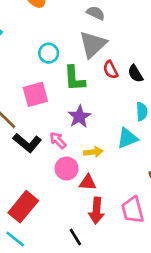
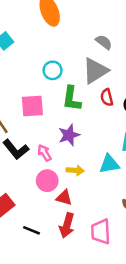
black line: (75, 237) -> (32, 230), moved, turned -48

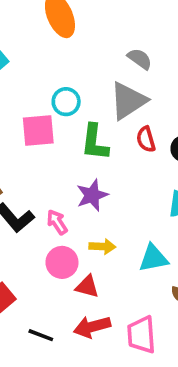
pink square: (32, 106) -> (38, 130), moved
cyan triangle: (109, 164) -> (153, 258), moved
red arrow: (67, 225) -> (92, 327), turned 60

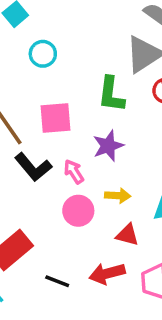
cyan circle: (66, 102) -> (43, 54), moved
pink square: (38, 130) -> (56, 118), moved
red triangle: (87, 286) -> (127, 235), moved

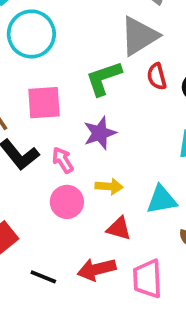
cyan circle: (43, 54) -> (31, 34), size x1.6
green L-shape: (111, 94) -> (104, 78), turned 63

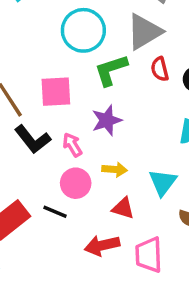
cyan circle: (31, 34) -> (83, 30), moved
cyan triangle: (162, 200) -> (163, 182), turned -44
black line: (43, 277) -> (55, 212), moved

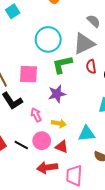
pink arrow: (72, 145) -> (36, 115), moved
cyan triangle: (163, 182) -> (87, 134), turned 42
pink circle: (76, 183) -> (42, 141), moved

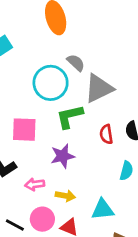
gray semicircle: (94, 21) -> (76, 63), moved
red semicircle: (91, 67) -> (106, 134), moved
pink arrow: (36, 115) -> (35, 184), turned -72

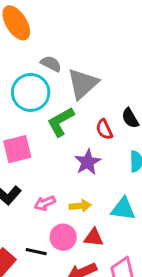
purple star: (63, 156) -> (88, 162), moved
cyan triangle: (103, 209) -> (123, 209), turned 30

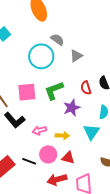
gray triangle: (83, 84) -> (76, 56), size x0.6
green L-shape: (61, 122) -> (54, 90), moved
cyan triangle: (123, 209) -> (91, 132), moved, turned 48

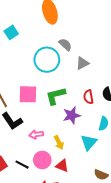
yellow arrow: (62, 136) -> (59, 143), turned 56

